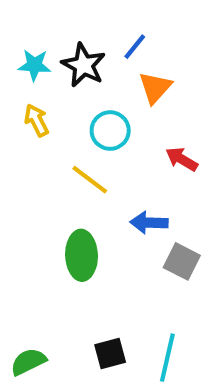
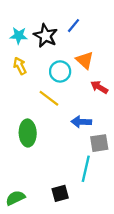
orange triangle: (155, 88) -> (85, 60), moved, turned -30
green ellipse: (82, 255) -> (28, 133), moved
gray square: (182, 261) -> (99, 143), turned -36
cyan line: (167, 358) -> (86, 169), moved

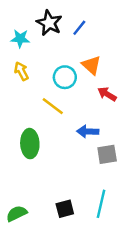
black star: (46, 36) -> (49, 23), moved
cyan line: (86, 169) -> (101, 204), moved

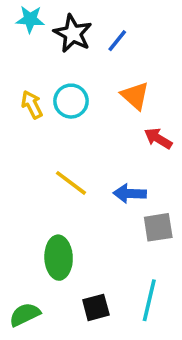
cyan star: (20, 39) -> (30, 19), moved
cyan circle: (65, 77) -> (71, 101), moved
yellow line: (53, 106) -> (71, 183), moved
green ellipse: (30, 144) -> (59, 258), moved

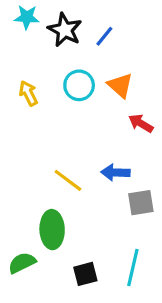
cyan circle: (71, 101) -> (79, 85), moved
yellow line: (71, 183) -> (68, 180), moved
green semicircle: (25, 315) -> (22, 263), moved

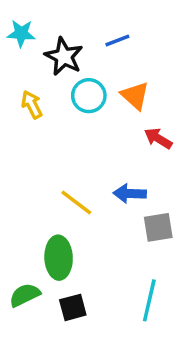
cyan star: (27, 17) -> (21, 33), moved
black star: (65, 30) -> (64, 57), moved
blue line: (104, 36) -> (117, 40), turned 30
black square: (85, 274) -> (73, 307), moved

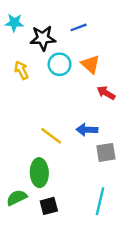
black star: (64, 57) -> (43, 38), turned -30

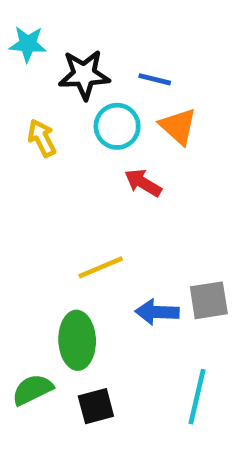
blue line: (79, 27) -> (155, 79), moved, turned 35
red arrow: (106, 93) -> (143, 183), moved
blue arrow: (87, 130) -> (157, 312), moved
yellow line: (51, 136) -> (101, 267), turned -60

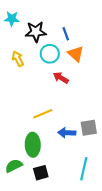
blue line: (155, 79) -> (66, 34), turned 56

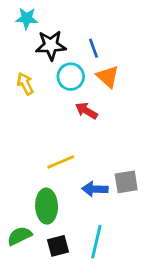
cyan star: (12, 19) -> (27, 18), moved
cyan line: (84, 169) -> (96, 242), moved

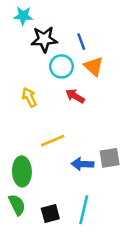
yellow arrow: (25, 84) -> (29, 97), moved
green ellipse: (47, 206) -> (22, 171), moved
green semicircle: (20, 236) -> (17, 205), turned 90

